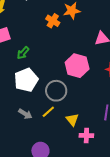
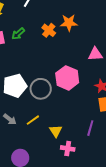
green arrow: (23, 53) -> (18, 34), moved
gray circle: (56, 91) -> (41, 89), moved

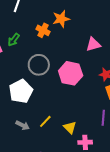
gray circle: (41, 89) -> (39, 65), moved

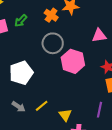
gray circle: (39, 65) -> (53, 43), moved

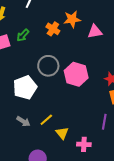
pink triangle: (99, 36) -> (95, 32), moved
gray circle: (53, 43) -> (48, 66), moved
yellow triangle: (65, 115) -> (62, 133), moved

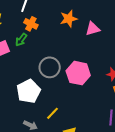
orange cross: (53, 29) -> (31, 24), moved
yellow line: (46, 120) -> (52, 113), moved

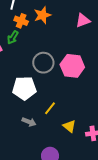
orange star: (69, 19) -> (42, 15), moved
white pentagon: (29, 91) -> (24, 88), turned 30

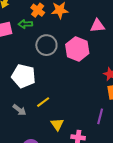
green arrow: (13, 37) -> (25, 24), turned 40
gray circle: (43, 63) -> (46, 45), moved
pink hexagon: (72, 66) -> (77, 49), moved

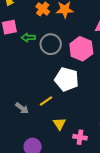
green arrow: (25, 24) -> (28, 37), moved
white pentagon: (24, 76) -> (67, 79), moved

